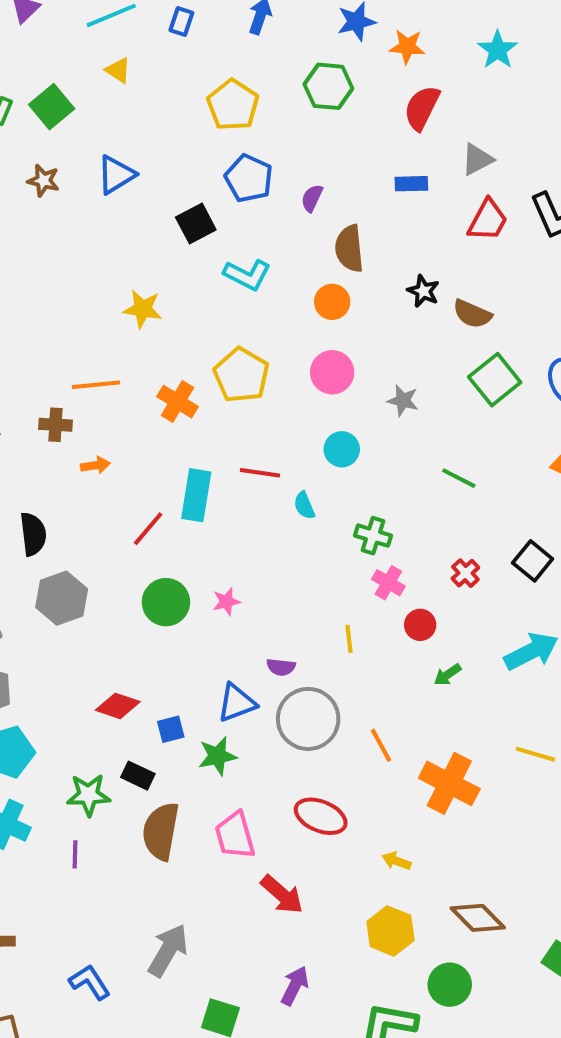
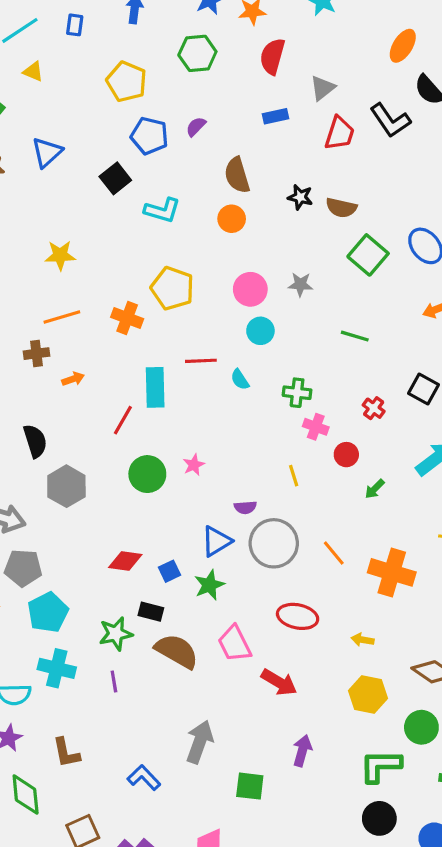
purple semicircle: (312, 198) -> (196, 127), moved, turned 30
yellow star: (143, 309) -> (60, 255), moved
pink circle: (332, 372) -> (250, 289), moved
brown semicircle: (161, 831) -> (177, 651), turned 120

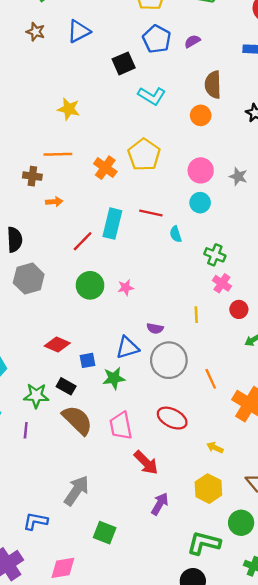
purple arrow: (302, 751) -> (160, 504), moved
blue L-shape: (144, 778) -> (35, 521), moved, turned -50

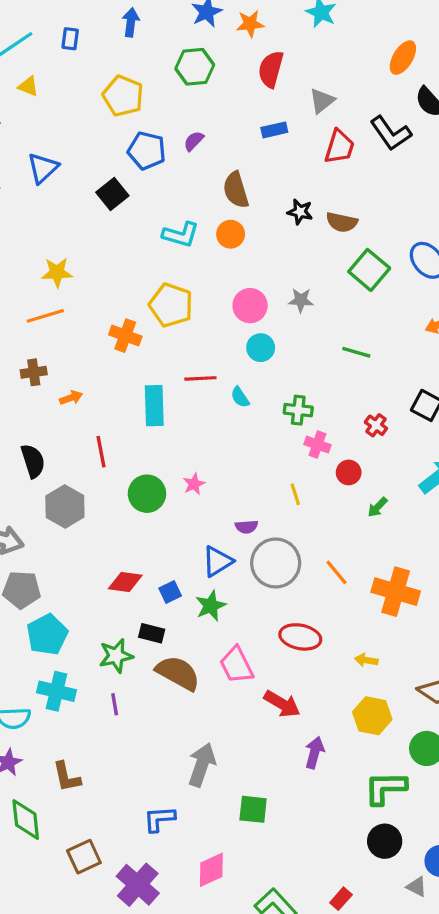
cyan L-shape: (152, 96) -> (181, 235), moved
orange line: (58, 154) -> (45, 316), moved
red line: (83, 241) -> (101, 452), moved, turned -40

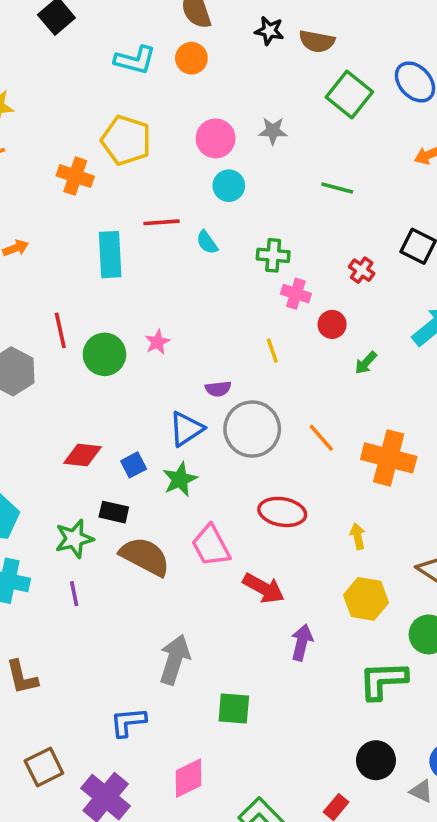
red line: (101, 452) -> (60, 330), moved
yellow arrow: (366, 660) -> (358, 536), turned 70
black circle: (385, 841) -> (376, 760), moved

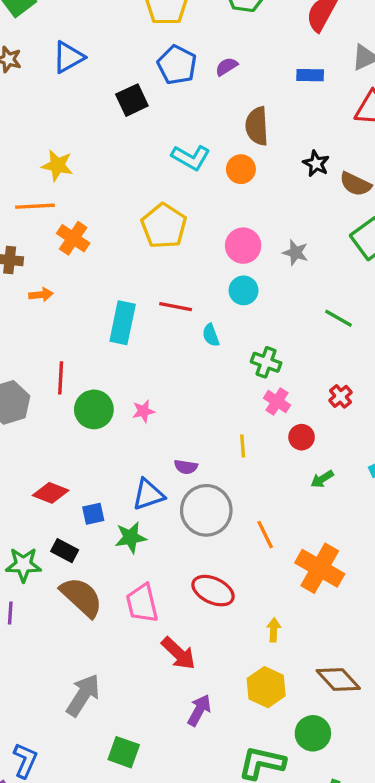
orange cross: (75, 176) -> (73, 238), moved
blue L-shape: (128, 722) -> (25, 760), moved, turned 104

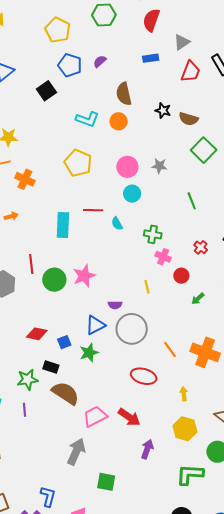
green line: (338, 318) -> (192, 201), turned 48
pink star: (143, 411) -> (84, 276), size x1.6
orange line: (265, 535) -> (170, 350), moved
pink trapezoid: (142, 603) -> (95, 416), moved, turned 85

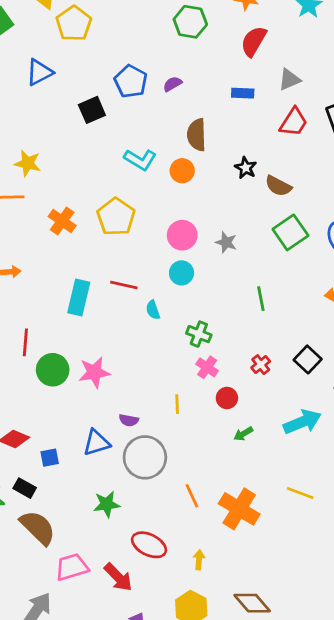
yellow pentagon: (58, 30) -> (74, 24), moved
orange cross: (25, 179) -> (62, 221), moved
green star: (89, 353) -> (107, 504), moved
red ellipse: (144, 376) -> (149, 545), moved

